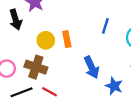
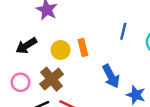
black arrow: (16, 20) -> (26, 46), moved, turned 78
brown cross: (36, 67) -> (52, 79), turned 35

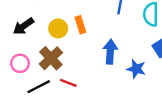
blue arrow: (111, 76) -> (110, 52), turned -145

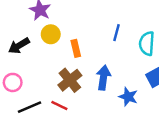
yellow circle: (58, 28) -> (51, 34), moved
brown cross: (51, 58) -> (70, 80), moved

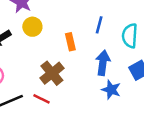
orange rectangle: (76, 48) -> (70, 42), moved
blue arrow: (103, 78) -> (103, 63), moved

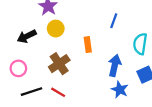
blue line: (99, 25) -> (114, 21), moved
brown cross: (52, 73) -> (59, 64), moved

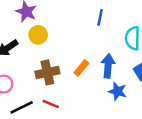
orange rectangle: (88, 45) -> (81, 68), moved, turned 56
brown cross: (59, 64) -> (47, 72), turned 30

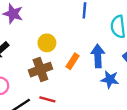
yellow circle: (38, 35) -> (47, 43), moved

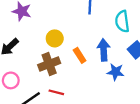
orange rectangle: (73, 61) -> (80, 55), turned -64

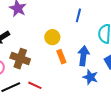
yellow circle: (55, 38) -> (52, 37), moved
brown cross: (49, 64) -> (20, 59), moved, turned 30

